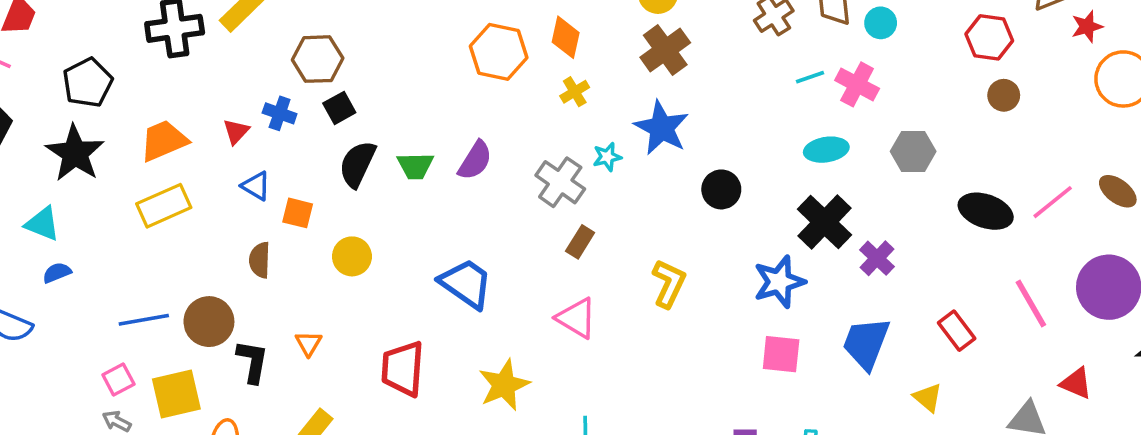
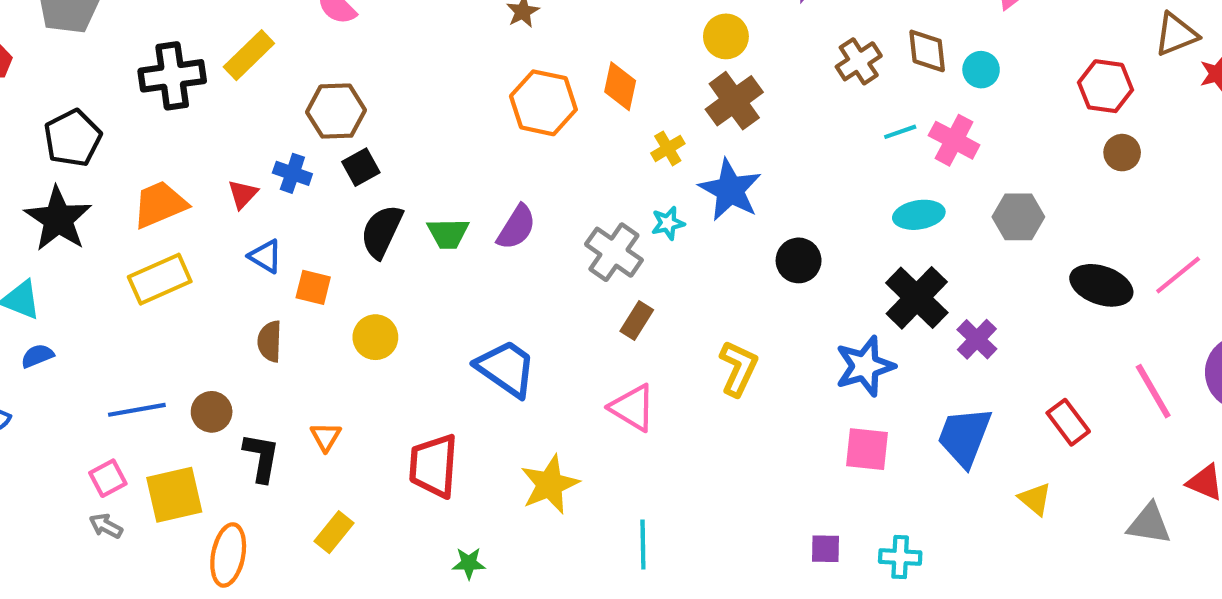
yellow cross: (575, 92) -> (668, 148), moved
brown circle: (209, 322) -> (212, 412), size x0.7

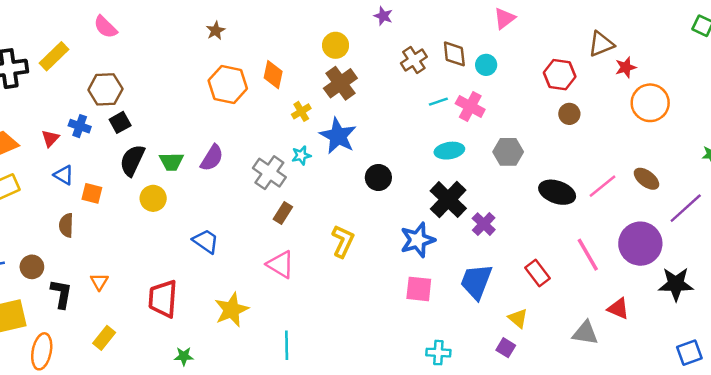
yellow circle: (375, 337) -> (153, 198), moved
blue trapezoid: (506, 368) -> (206, 241), size x0.7
purple square: (826, 549) -> (506, 348), moved, turned 30

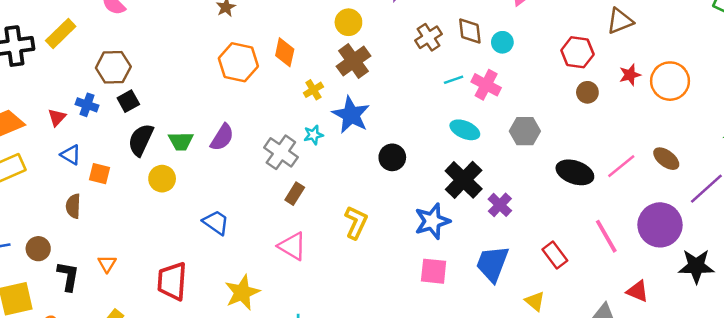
red star: (626, 67) -> (630, 75), moved
cyan ellipse: (449, 151) -> (465, 130), turned 32

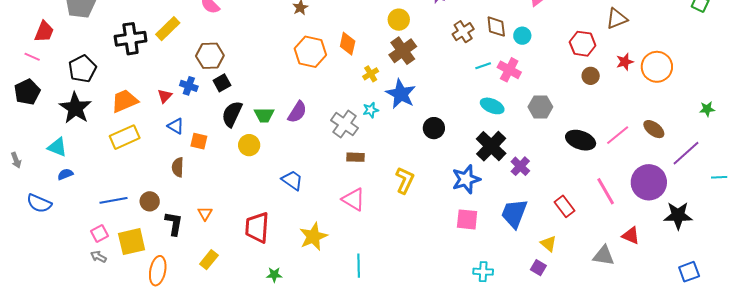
brown rectangle: (295, 194) -> (356, 157), turned 60

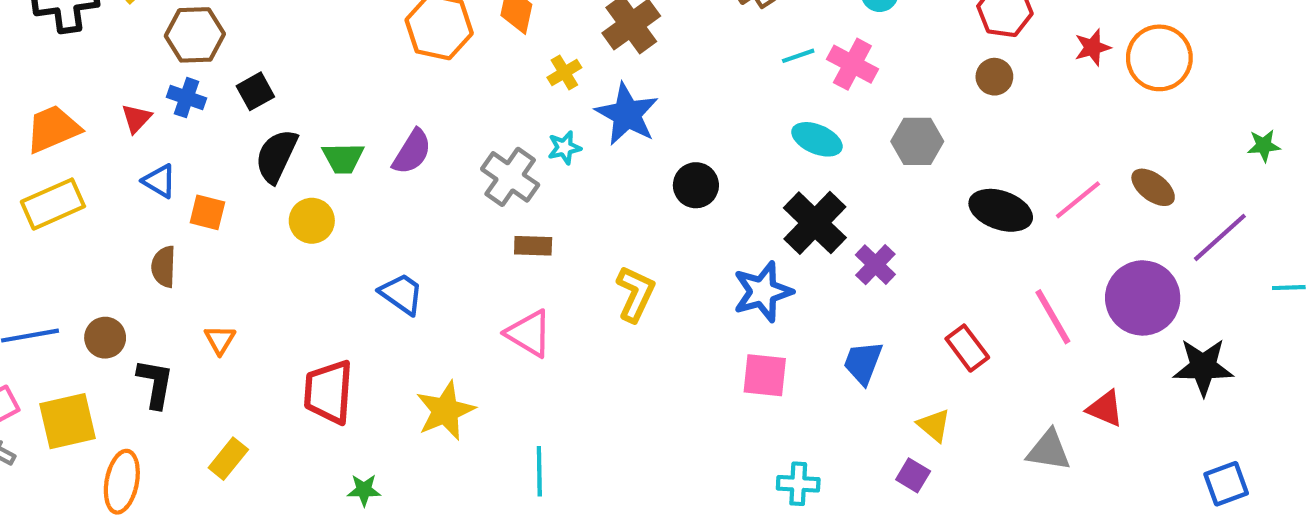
brown hexagon: (210, 56) -> (195, 35), moved
brown circle: (591, 76) -> (994, 77), moved
orange triangle: (205, 213) -> (220, 340), moved
blue trapezoid: (514, 213) -> (863, 363), size x0.7

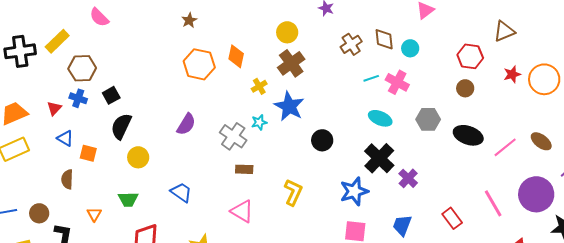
green trapezoid: (343, 158) -> (128, 199), moved
black ellipse: (1001, 210) -> (468, 135), moved

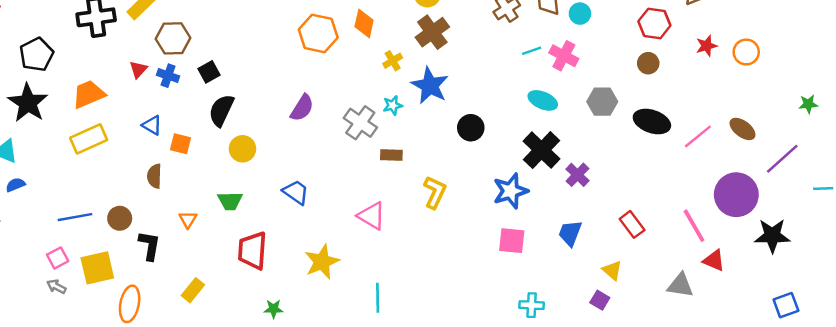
orange circle: (544, 79) -> (746, 52), size x0.7
red triangle: (54, 108) -> (138, 69), moved
brown rectangle: (244, 169) -> (391, 155), moved
pink line: (493, 203) -> (694, 226), moved

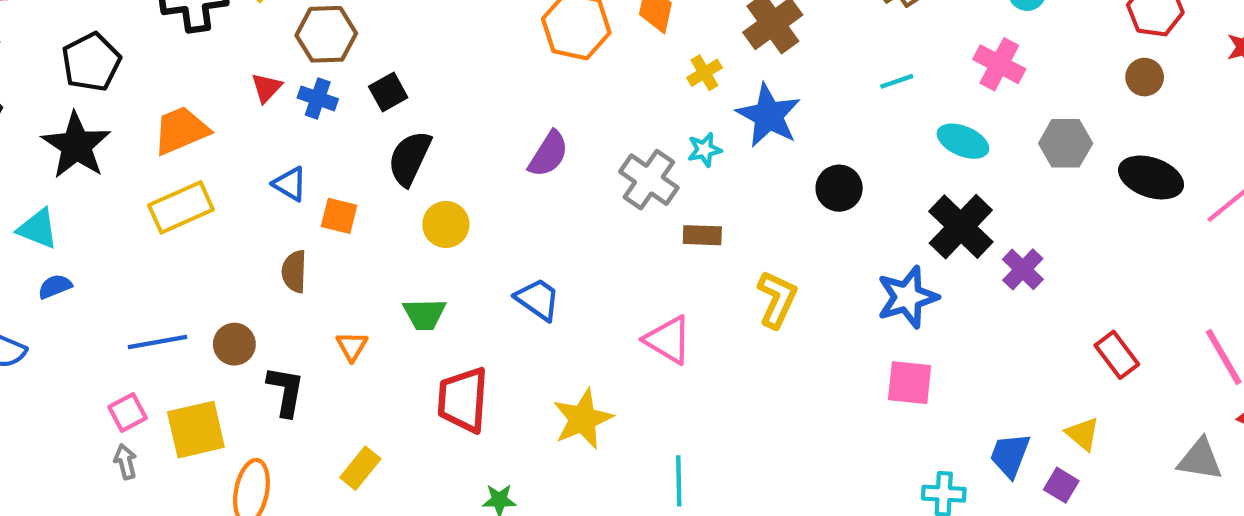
cyan line: (532, 51) -> (897, 81), moved
blue trapezoid: (570, 233) -> (1010, 455), moved
gray arrow: (56, 287) -> (125, 462), turned 48

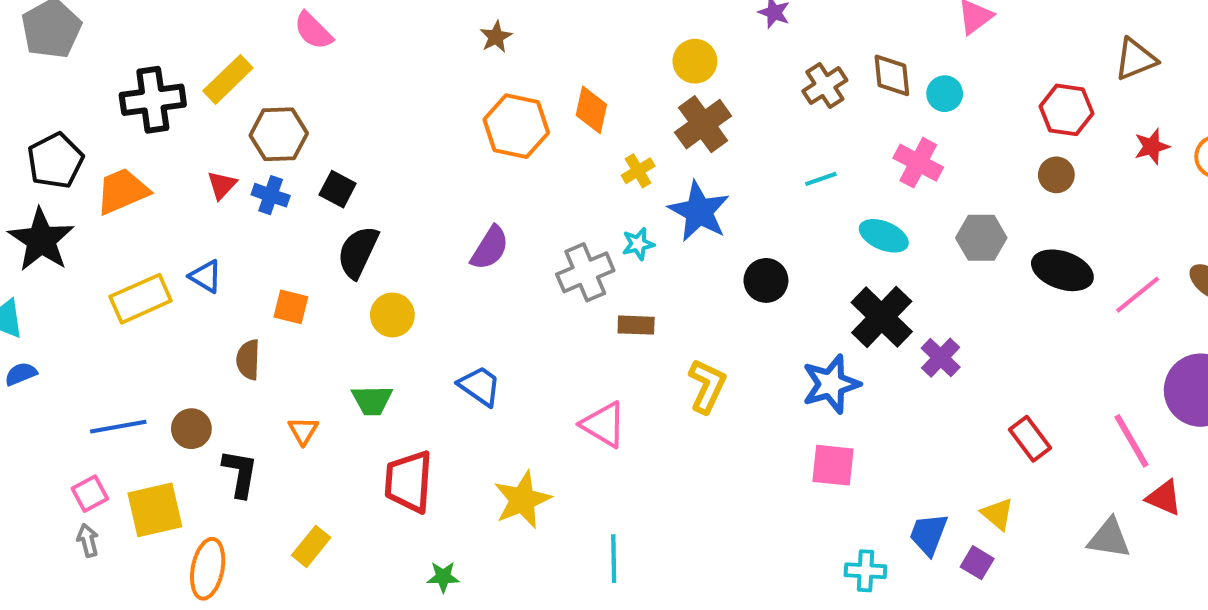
black square: (388, 92) -> (338, 189), turned -33
orange trapezoid: (181, 130) -> (122, 191), moved
gray cross: (649, 180) -> (585, 272), turned 32
blue triangle: (290, 184) -> (206, 276), moved

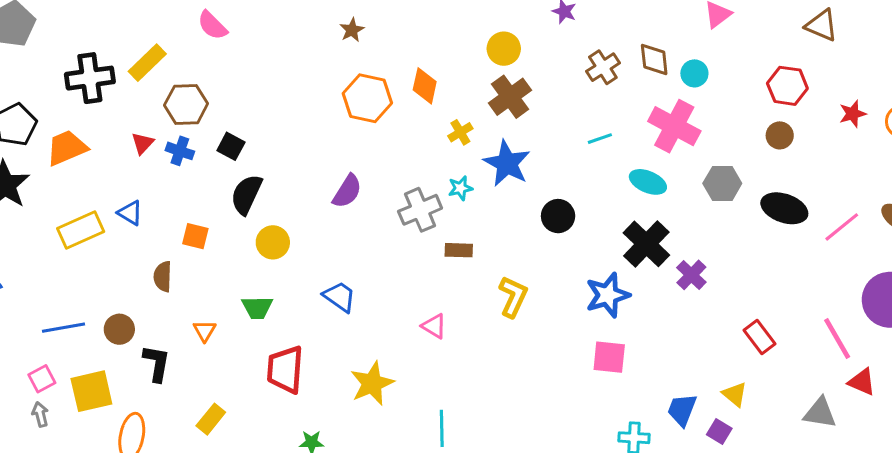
brown triangle: (1136, 59) -> (822, 25), moved, turned 45
pink cross: (918, 163) -> (674, 126), size x1.4
pink triangle: (604, 425) -> (434, 326), size x0.7

